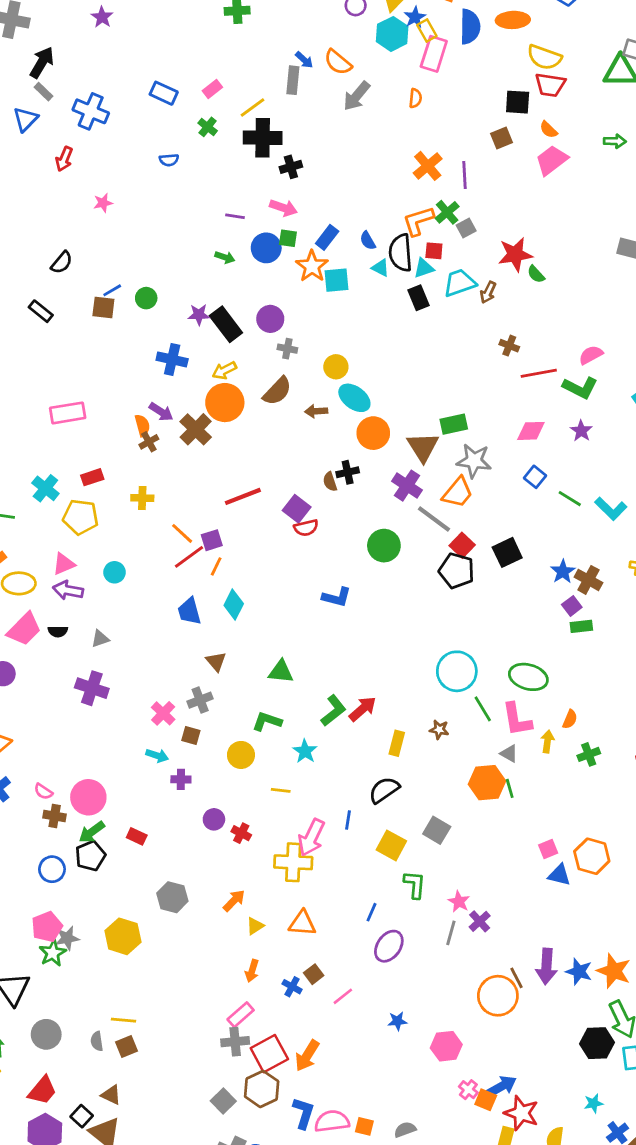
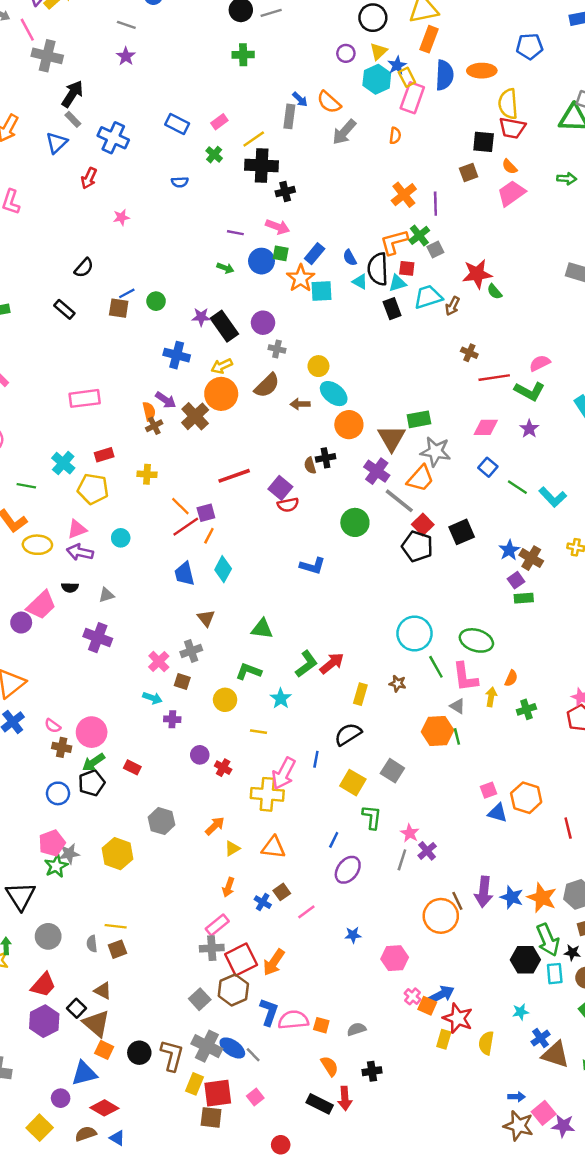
yellow semicircle: (544, 57) -> (508, 104), turned 64
pink trapezoid: (24, 629) -> (41, 605), moved

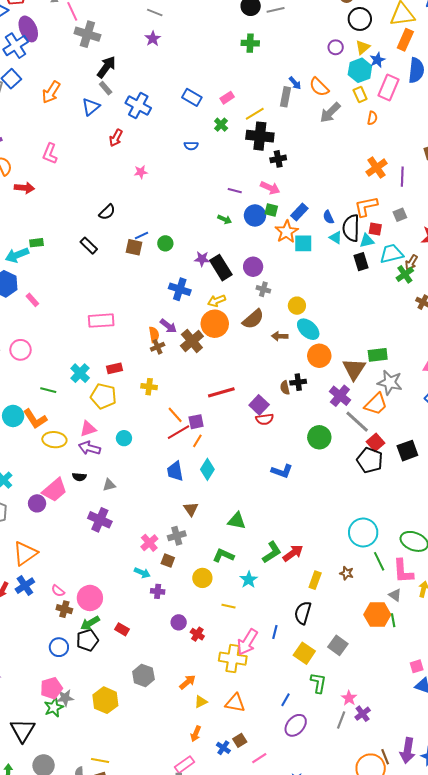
yellow rectangle: (407, 77) -> (360, 94), moved
green cross: (419, 235) -> (405, 274), moved
black semicircle: (348, 734) -> (303, 613), turned -45

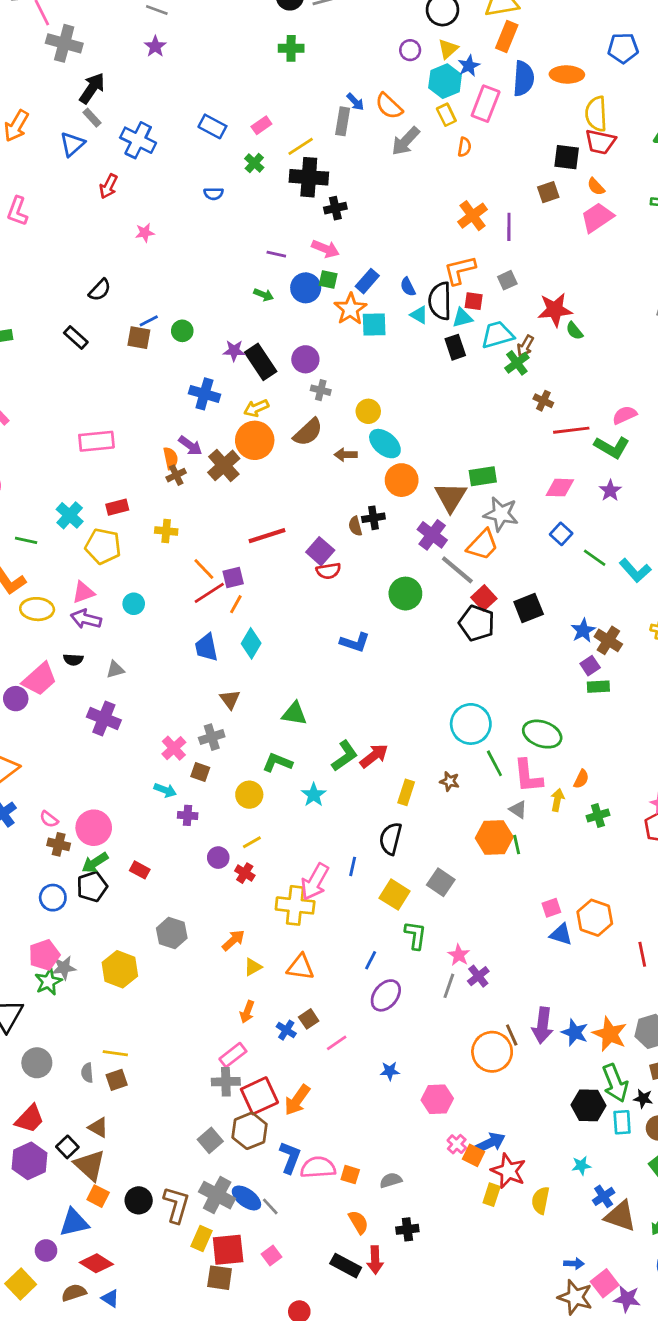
yellow line: (229, 606) -> (252, 842), moved, turned -40

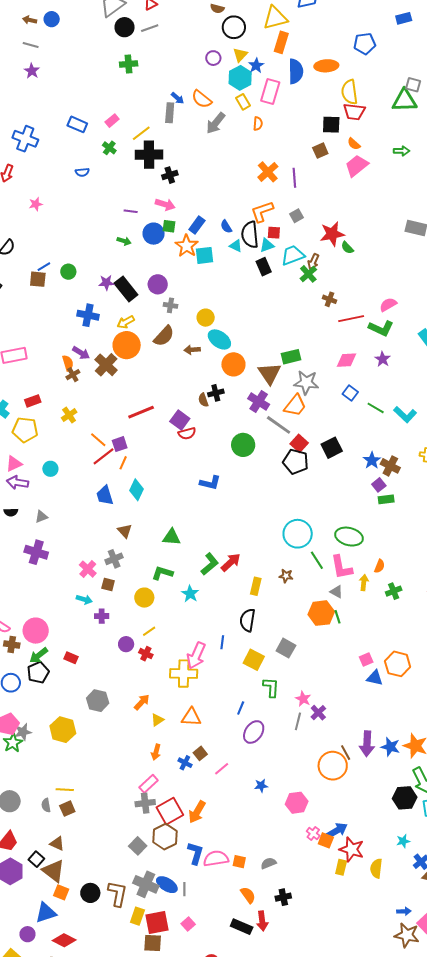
yellow cross: (166, 531) -> (69, 415), turned -35
gray line: (270, 1206) -> (184, 889), turned 48

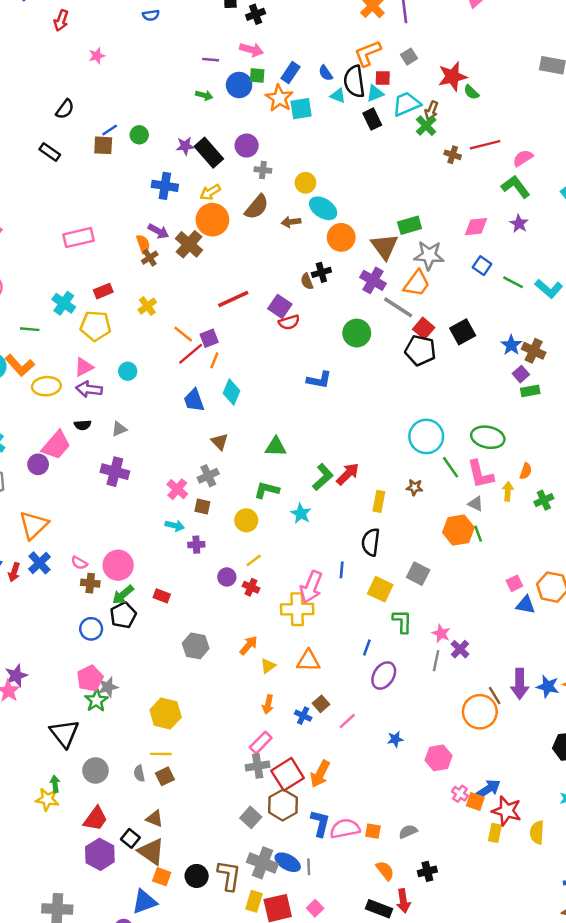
red line: (351, 319) -> (485, 145), moved
green L-shape: (381, 328) -> (516, 187), turned -150
yellow hexagon: (63, 730) -> (166, 714), moved

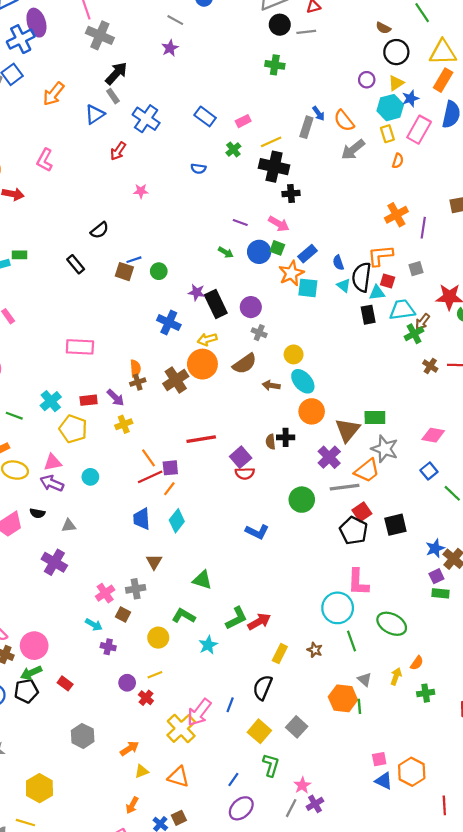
purple arrow: (158, 231) -> (115, 398), moved
gray line: (398, 307) -> (345, 487), turned -56
pink L-shape: (480, 474) -> (358, 582), moved
yellow cross: (297, 609) -> (181, 728), turned 32

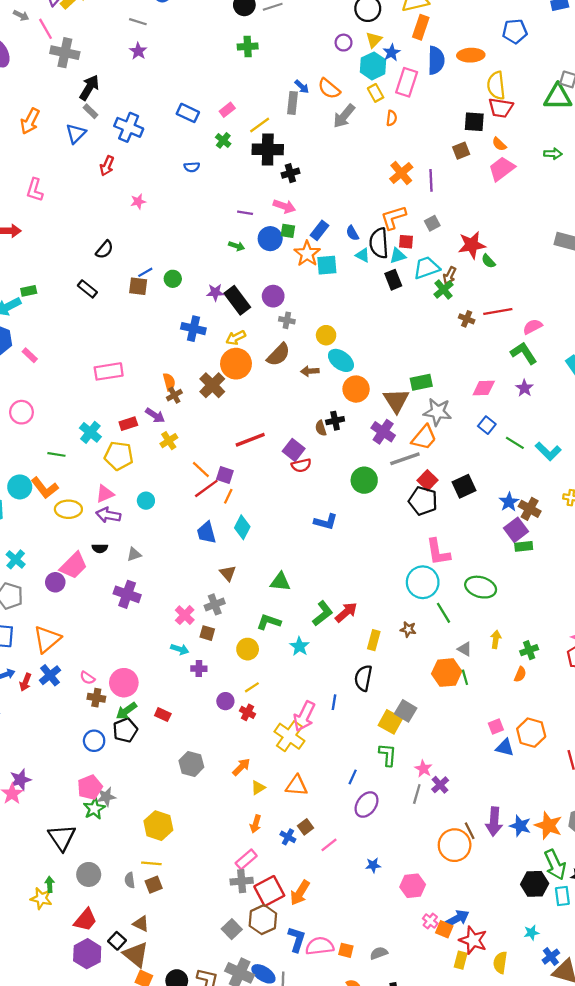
purple square: (170, 468) -> (225, 475), turned 35
purple square: (436, 576) -> (516, 530), size x1.5
orange semicircle: (417, 663) -> (520, 674), moved
yellow square: (259, 731) -> (390, 722), moved

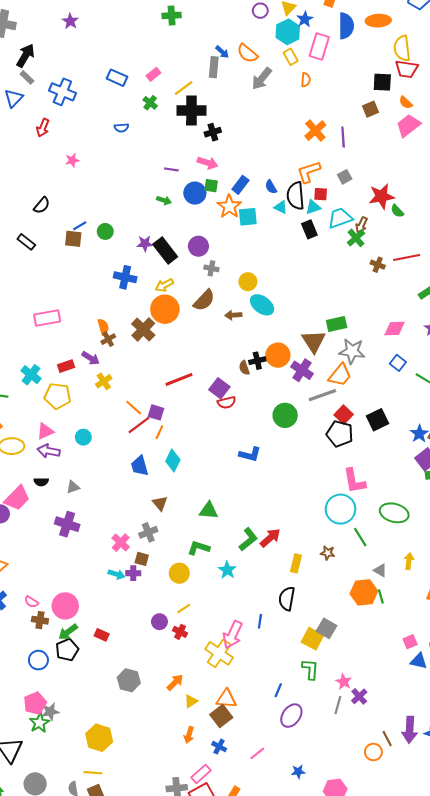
orange circle: (356, 389) -> (278, 355), moved
purple cross: (199, 669) -> (133, 573), moved
brown square: (305, 827) -> (221, 716), moved, size x1.5
orange circle: (455, 845) -> (373, 752), size x0.6
pink rectangle: (246, 859) -> (201, 774), moved

